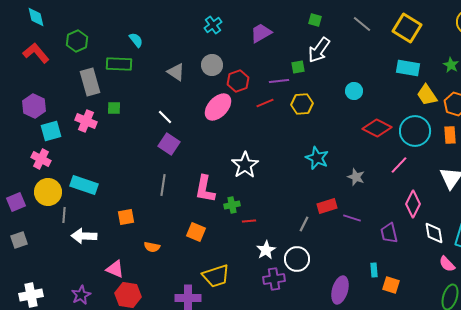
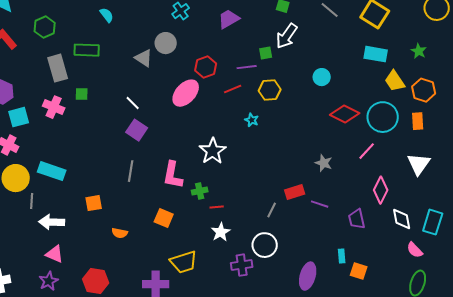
cyan semicircle: (136, 40) -> (107, 15), moved
gray circle: (212, 65) -> (166, 43), moved
cyan star: (317, 158) -> (252, 120), moved, size x0.6
white star: (266, 250) -> (221, 232), moved
pink triangle: (115, 269) -> (55, 254), moved

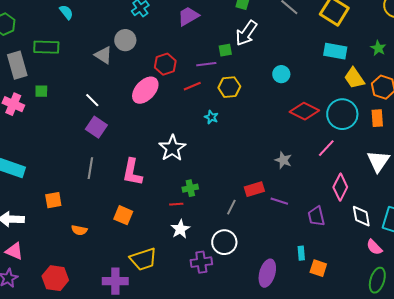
green cross: (200, 191) -> (190, 188), moved

